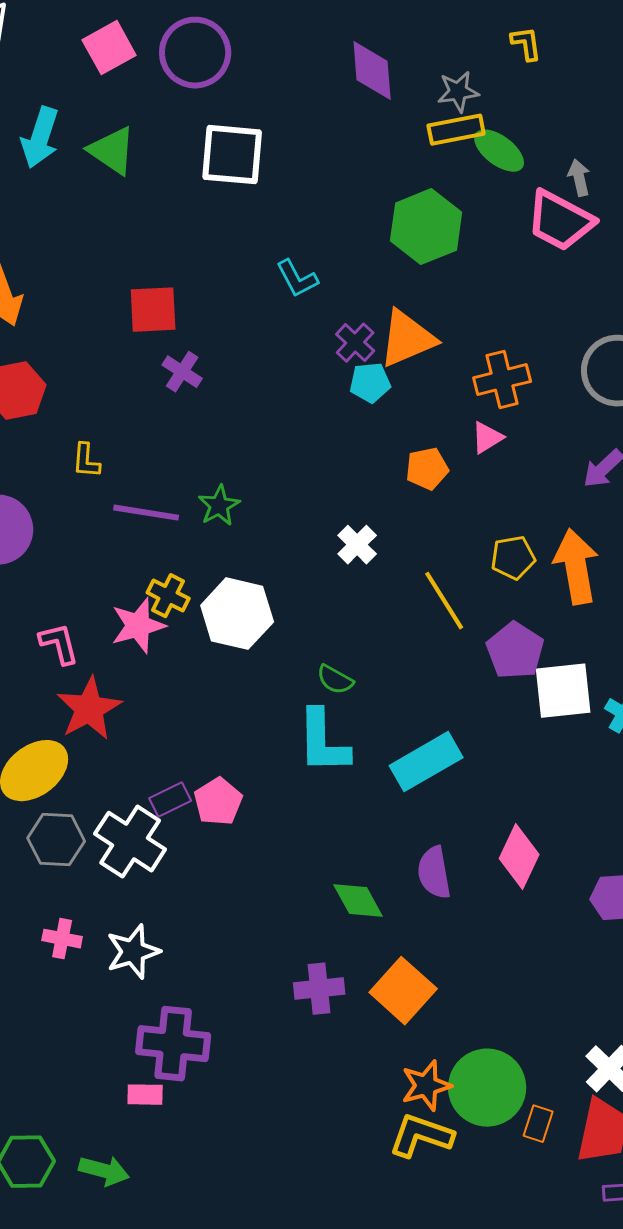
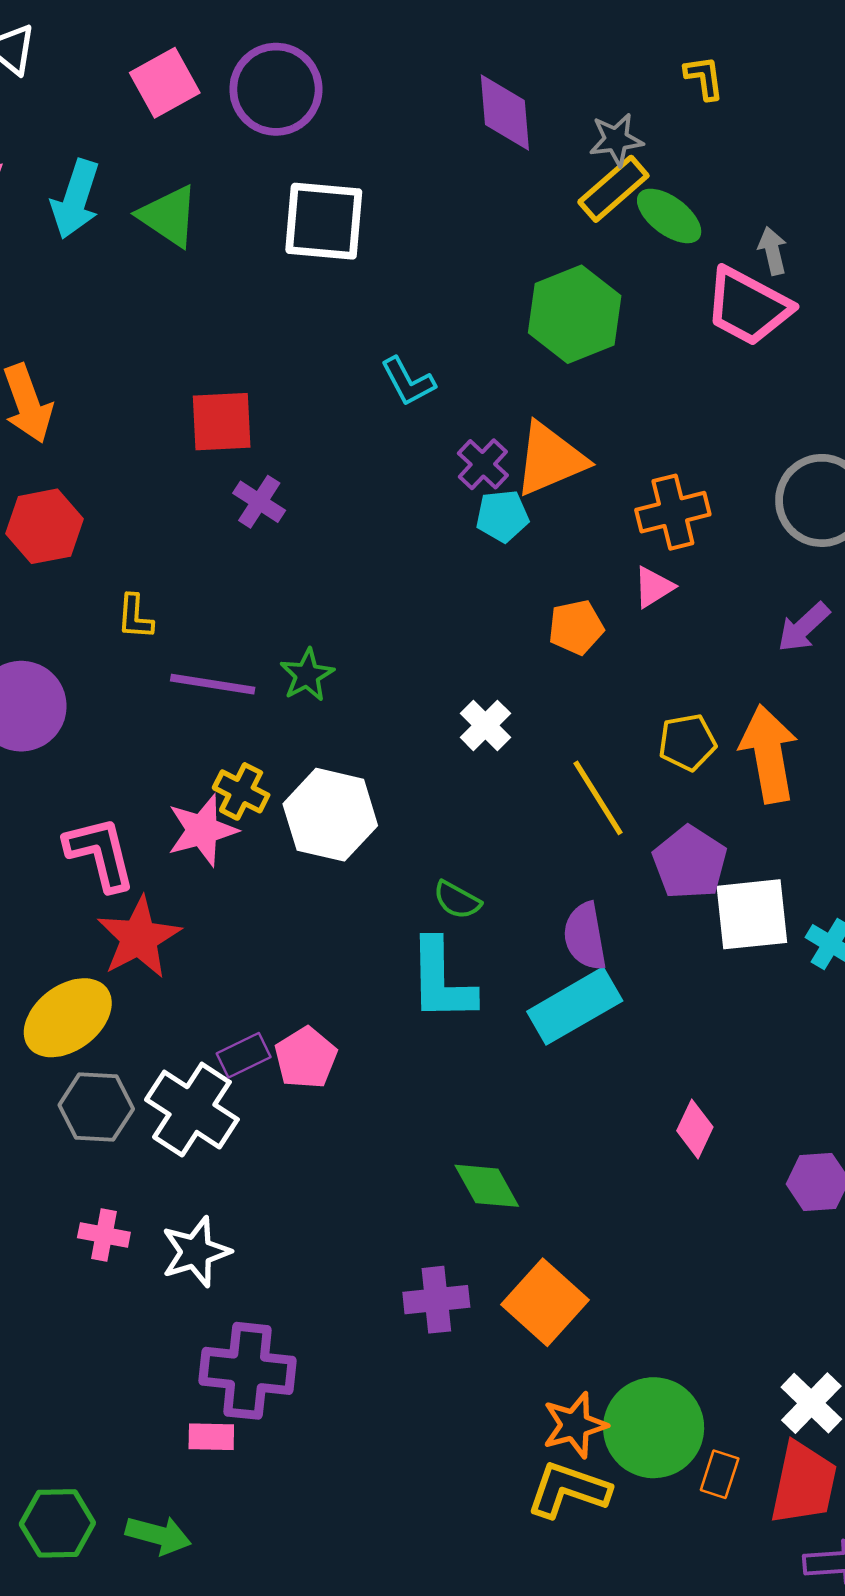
yellow rectangle: (456, 130) -> (613, 189), turned -30
pink L-shape: (59, 644) -> (100, 854), size x1.4
pink diamond: (519, 857) -> (695, 1129), size x0.7
purple semicircle: (434, 873) -> (585, 936), moved

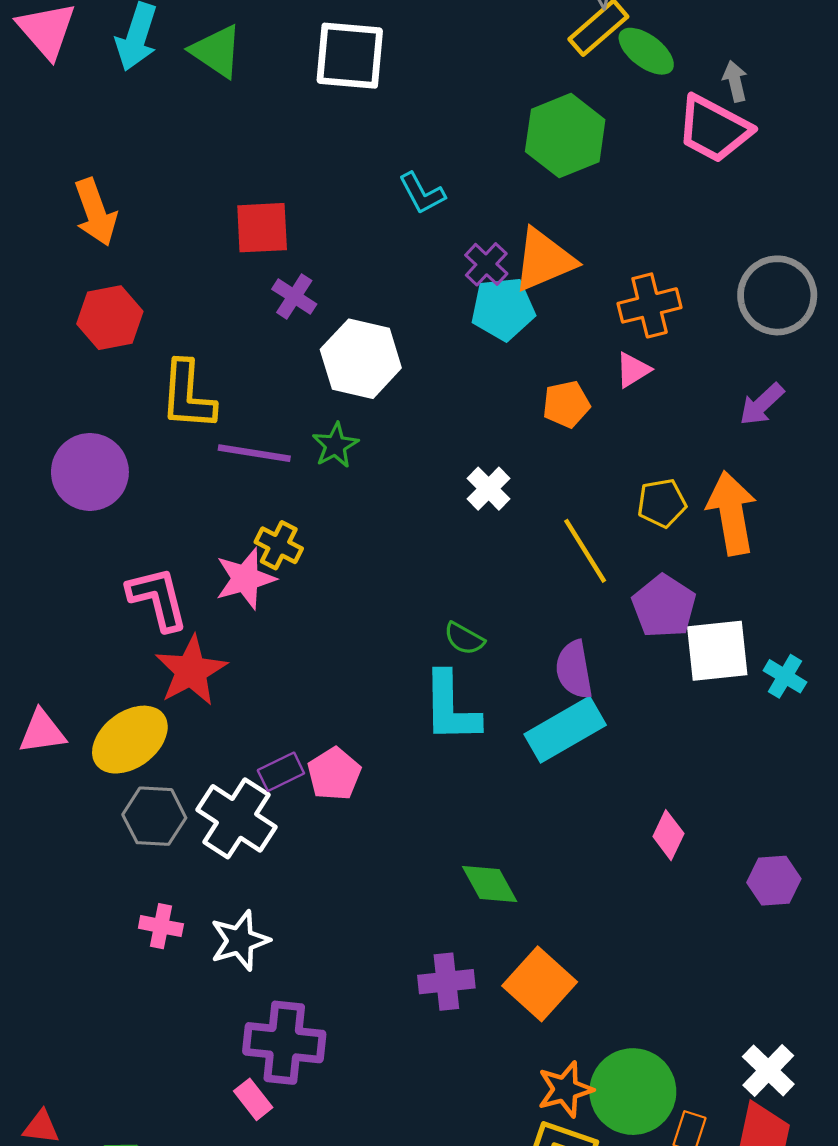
cyan pentagon: (502, 516) -> (503, 309), size x1.4
yellow L-shape: (135, 617) -> (188, 395), size x1.8
white hexagon: (330, 815) -> (361, 359), moved
pink rectangle: (211, 1437) -> (253, 1099), turned 51

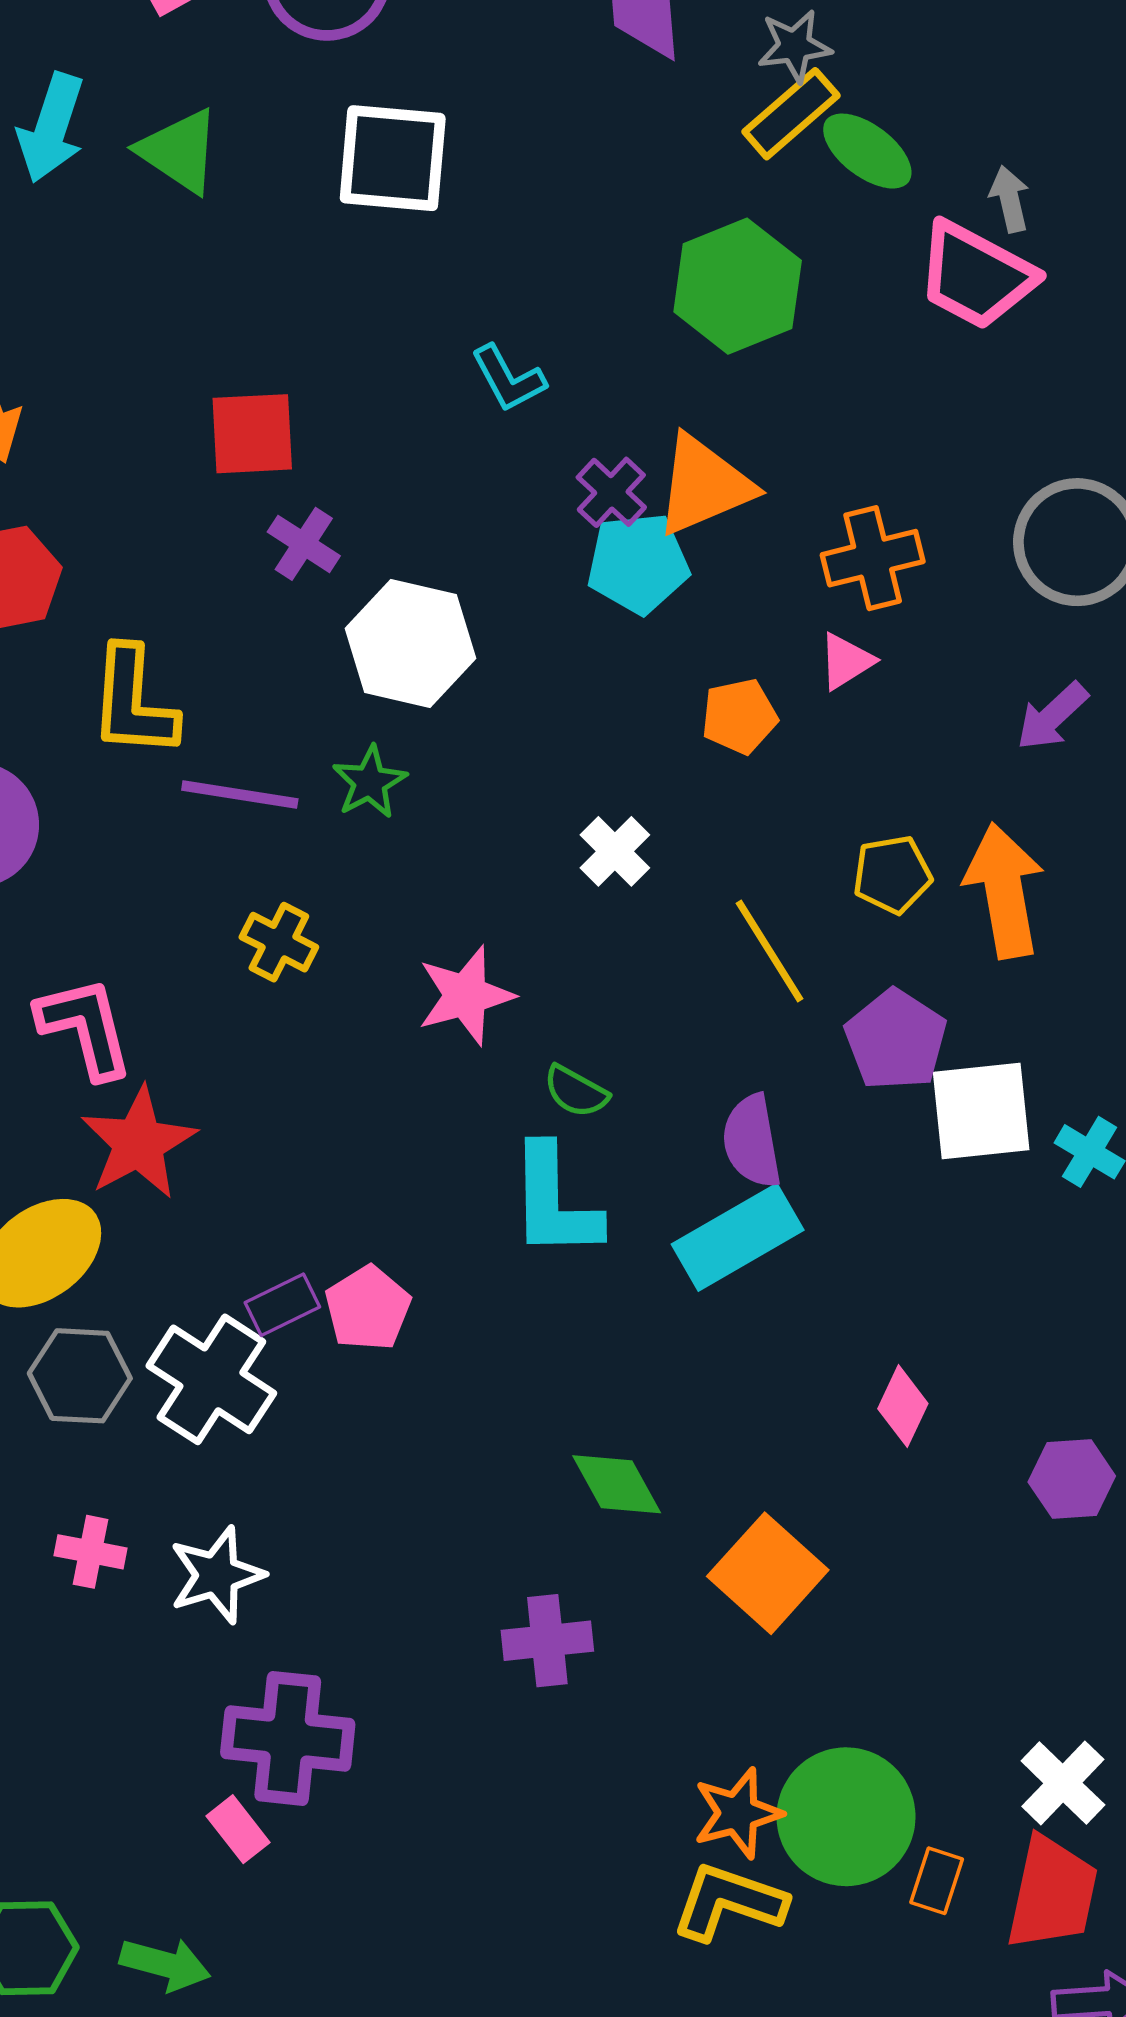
pink star: (245, 579) -> (466, 995), moved
orange square: (540, 984) -> (768, 1573), moved

